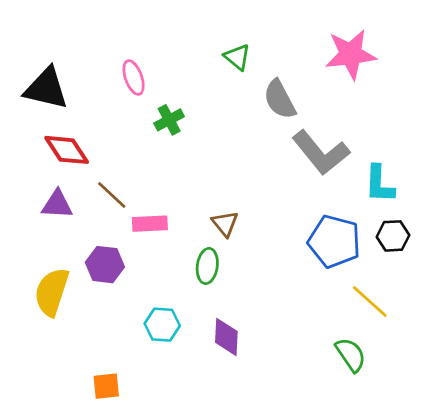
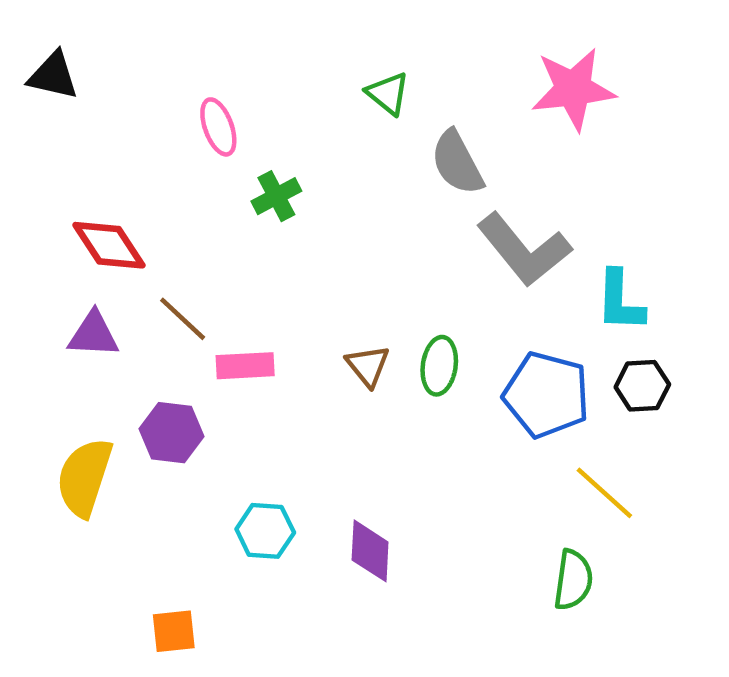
black triangle: (46, 88) -> (53, 76), moved, size x0.7
green ellipse: (207, 266) -> (439, 366), moved
green semicircle: (351, 355) -> (573, 580), turned 42

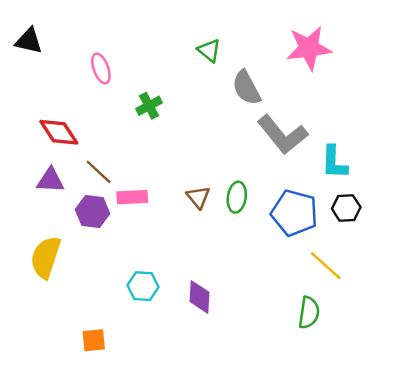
pink ellipse: (218, 127) -> (101, 69), moved
purple hexagon: (171, 433) -> (93, 212), moved

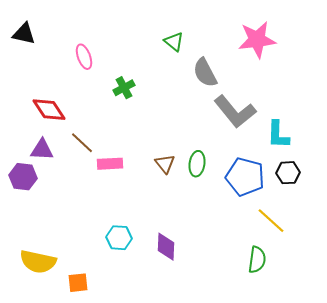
purple hexagon: (93, 212) -> (23, 177), moved
yellow semicircle: (46, 257) -> (38, 262), moved, turned -96

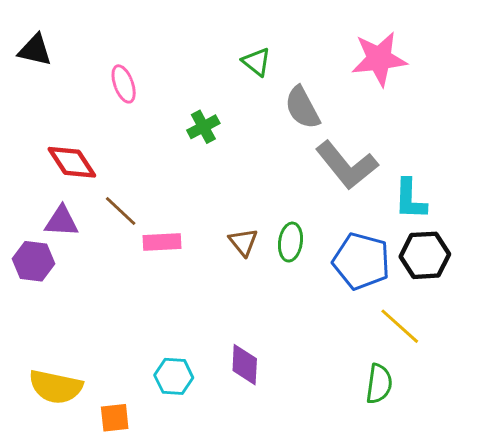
green cross: (124, 88) -> (203, 127), moved
black hexagon: (288, 173) -> (425, 255), size x1.4
cyan hexagon: (119, 238) -> (174, 376), moved

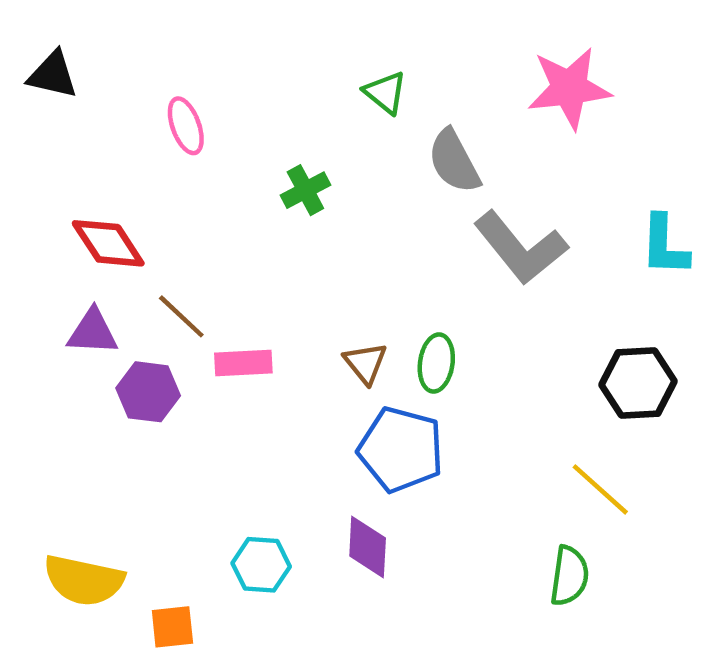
cyan L-shape: (410, 199) -> (665, 246), moved
purple hexagon: (33, 261) -> (148, 392), moved
blue pentagon: (361, 261) -> (401, 449), moved

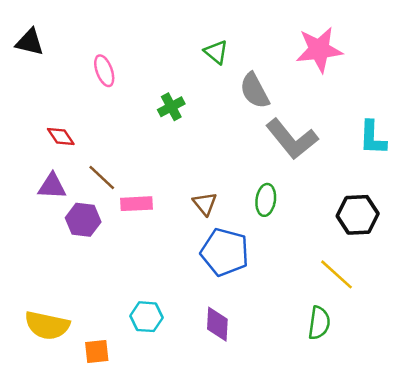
red diamond: (108, 243) -> (61, 137), size x0.7
green ellipse: (436, 363) -> (266, 200), moved
purple diamond: (368, 547) -> (217, 324), moved

